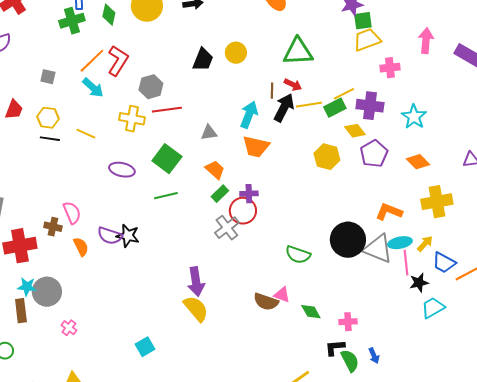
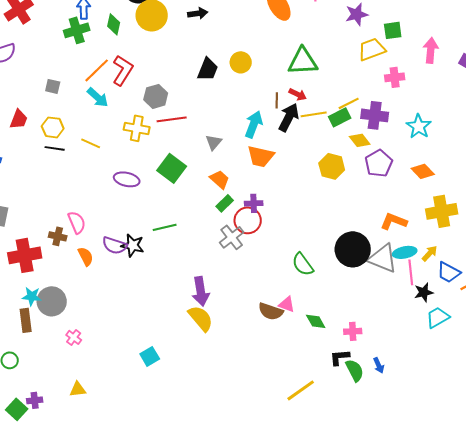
green square: (363, 21) -> (393, 30), moved
gray triangle: (209, 133) -> (214, 142), turned -42
green line: (166, 196) -> (165, 227), moved
green semicircle: (298, 255) -> (303, 264), turned 35

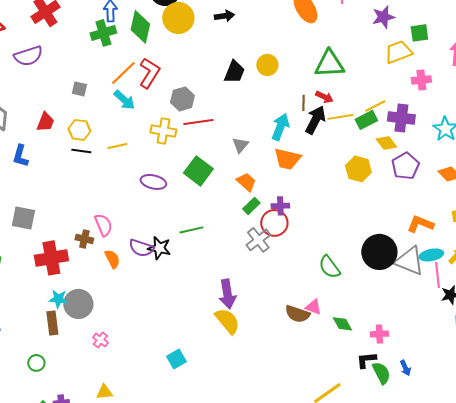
green diamond: (114, 24) -> (140, 27), size x1.5
yellow line: (91, 143) -> (117, 146), turned -36

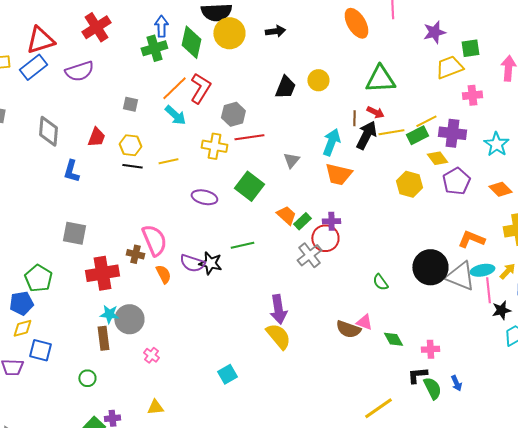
orange trapezoid: (246, 182) -> (286, 215), moved
pink semicircle: (103, 225) -> (154, 240), size x1.4
green semicircle: (329, 267) -> (380, 282), size x0.7

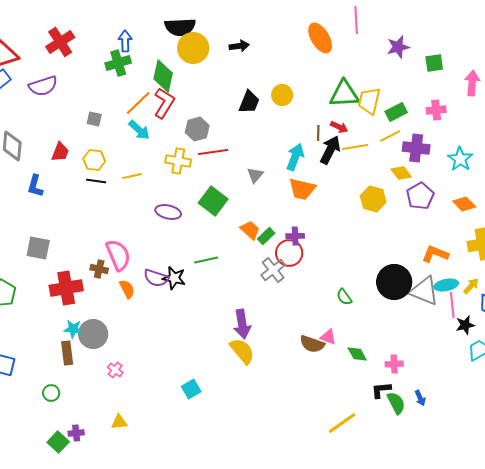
green diamond: (191, 42) -> (163, 76), moved
yellow trapezoid: (449, 67) -> (369, 101), moved, turned -56
green rectangle: (417, 135) -> (396, 112), moved

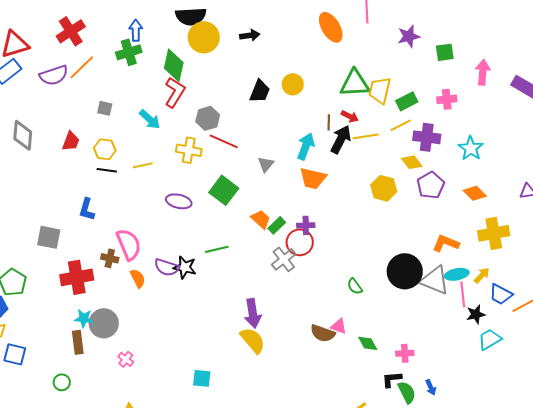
orange line: (138, 103) -> (82, 67), moved
red line: (213, 152) -> (224, 141), turned 32
blue L-shape: (35, 186) -> (87, 209), moved
cyan square: (191, 389) -> (202, 378), turned 36

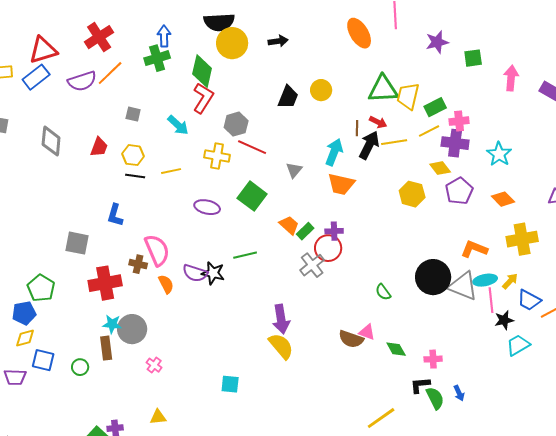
pink cross: (447, 99) -> (459, 121), moved
green circle: (62, 382) -> (80, 367), moved

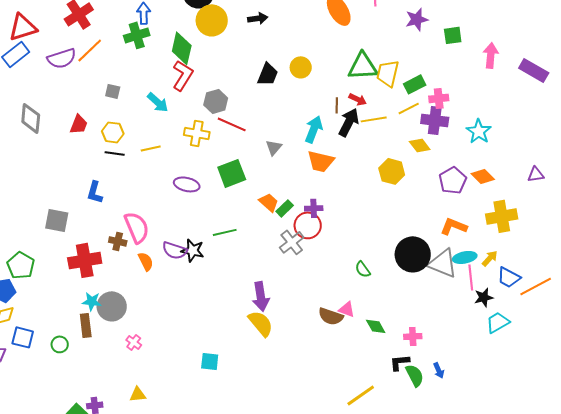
purple pentagon: (459, 191) -> (453, 180), moved
green square: (252, 196) -> (232, 173), turned 32

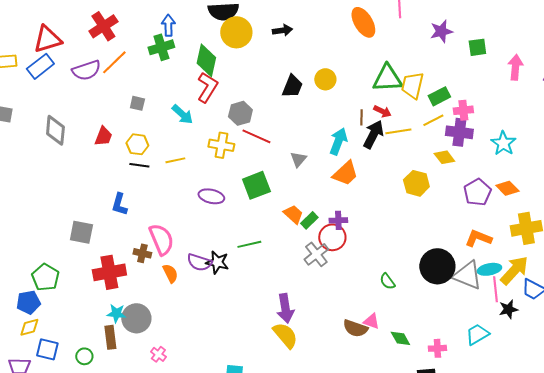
orange trapezoid: (321, 161) -> (345, 173), turned -56
yellow arrow: (490, 258) -> (514, 270), size x1.8
cyan trapezoid: (498, 322) -> (477, 334), moved

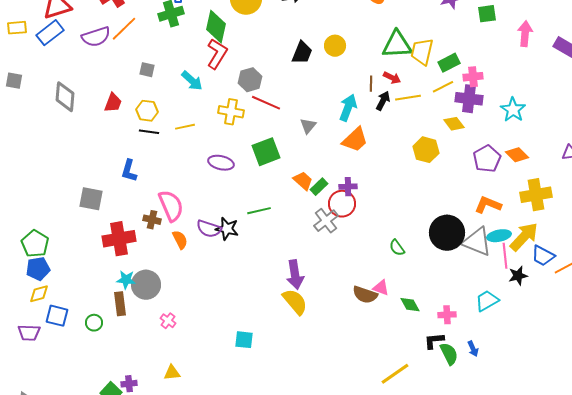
black arrow: (373, 134) -> (383, 101), size x0.7
green pentagon: (45, 277) -> (35, 244), moved

